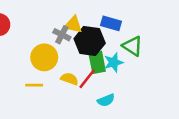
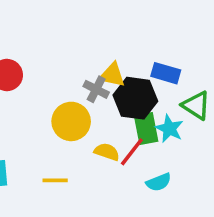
cyan star: (114, 62) -> (169, 129), turned -30
yellow line: (34, 85) -> (55, 180), moved

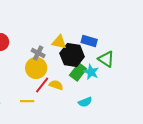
gray cross: (96, 89) -> (38, 53), moved
green rectangle: (146, 129) -> (78, 72), turned 48
red line: (132, 152) -> (42, 85), moved

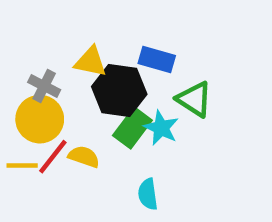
yellow line: (27, 101) -> (22, 165), moved
cyan semicircle: (85, 102) -> (148, 194), turned 104

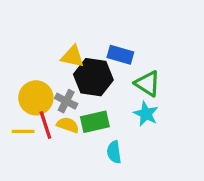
gray cross: (44, 86) -> (66, 101), moved
green rectangle: (132, 128) -> (95, 122), moved, turned 40
cyan star: (161, 128) -> (146, 114), moved
red line: (53, 157) -> (45, 125), turned -56

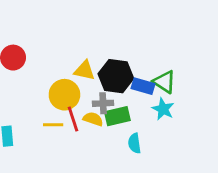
blue rectangle: (120, 55) -> (143, 86), moved
yellow triangle: (73, 56) -> (84, 70), moved
gray cross: (66, 101) -> (103, 103), moved, turned -30

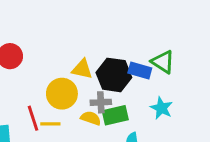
green triangle: (164, 82) -> (163, 62), moved
blue rectangle: (143, 86) -> (140, 71), moved
red line: (73, 119) -> (33, 118), moved

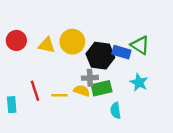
yellow triangle: (82, 69) -> (47, 45), moved
yellow circle: (62, 94) -> (72, 42), moved
yellow line: (50, 124) -> (60, 95), moved

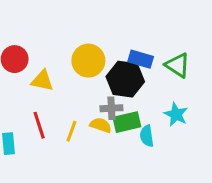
yellow triangle: (47, 45) -> (42, 81), moved
blue rectangle: (121, 52) -> (141, 59), moved
yellow line: (60, 95) -> (71, 131), turned -70
cyan semicircle: (116, 110) -> (147, 136), moved

